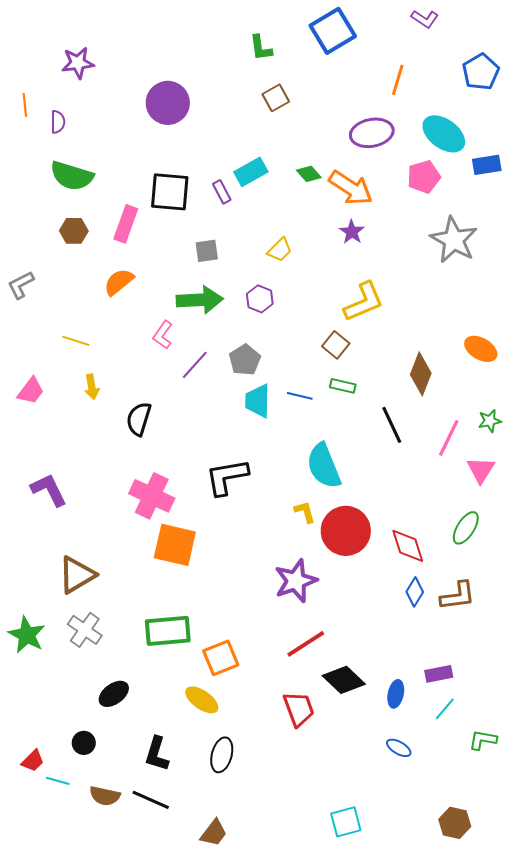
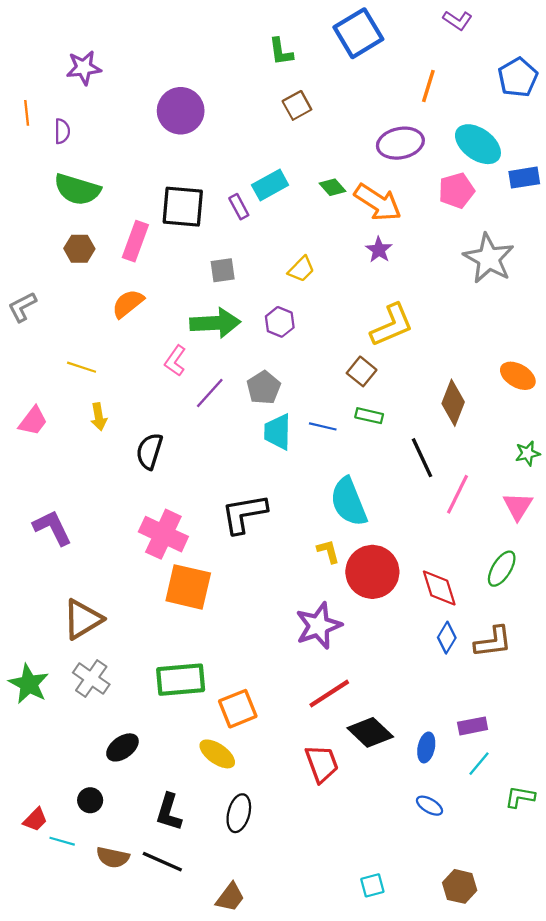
pink line: (449, 438) -> (457, 494), moved
cyan square: (346, 822) -> (372, 885), size x0.7
brown hexagon: (455, 823) -> (460, 886), moved

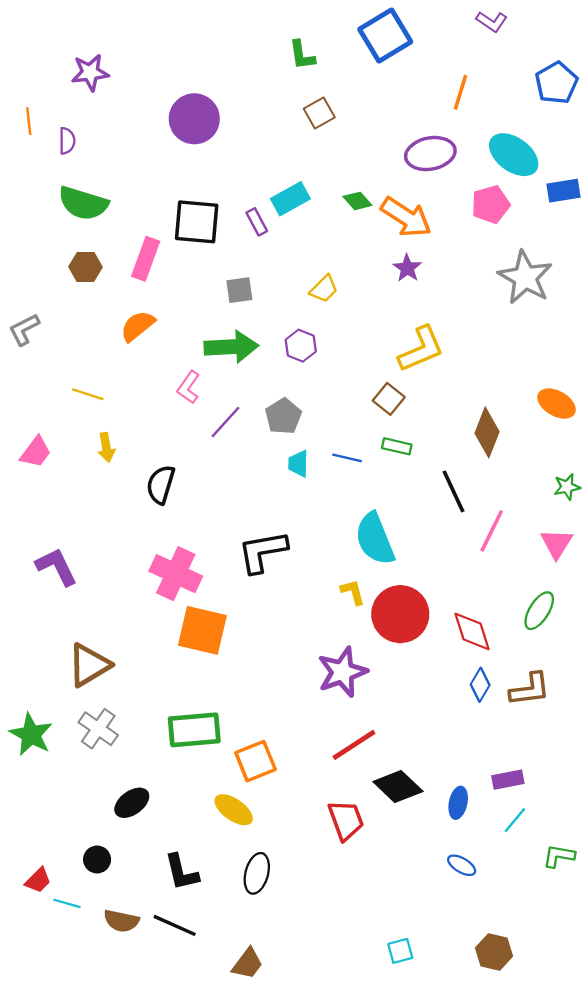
cyan trapezoid: (278, 432) -> (298, 464), size x0.7
black L-shape: (169, 812) -> (182, 872), turned -30

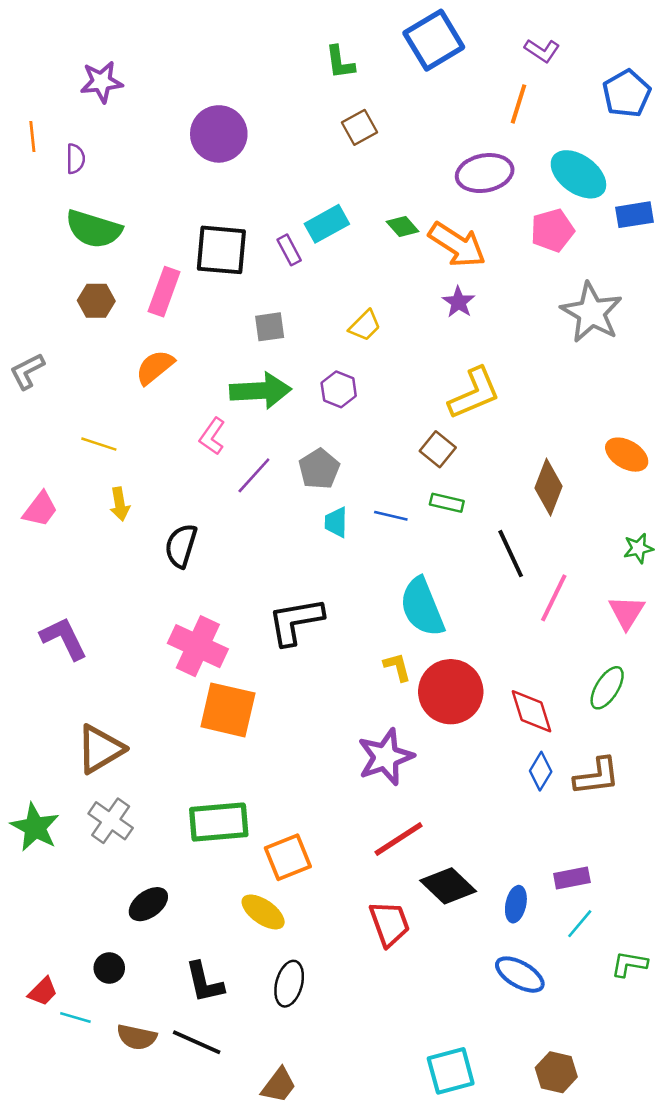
purple L-shape: (492, 22) -> (542, 51), moved
blue ellipse: (462, 865) -> (520, 975), size x1.5
cyan square: (400, 951) -> (451, 1071), size x1.6

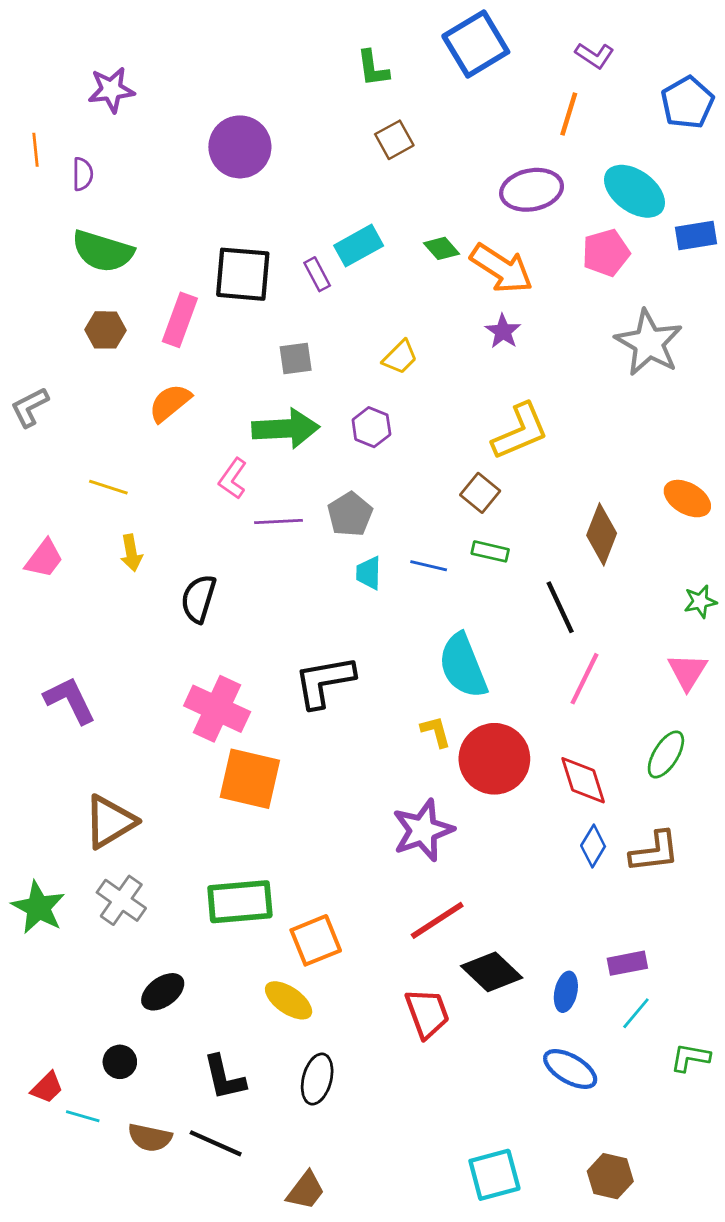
purple line: (254, 475) -> (279, 521), turned 45
pink line: (554, 598) -> (584, 679), moved

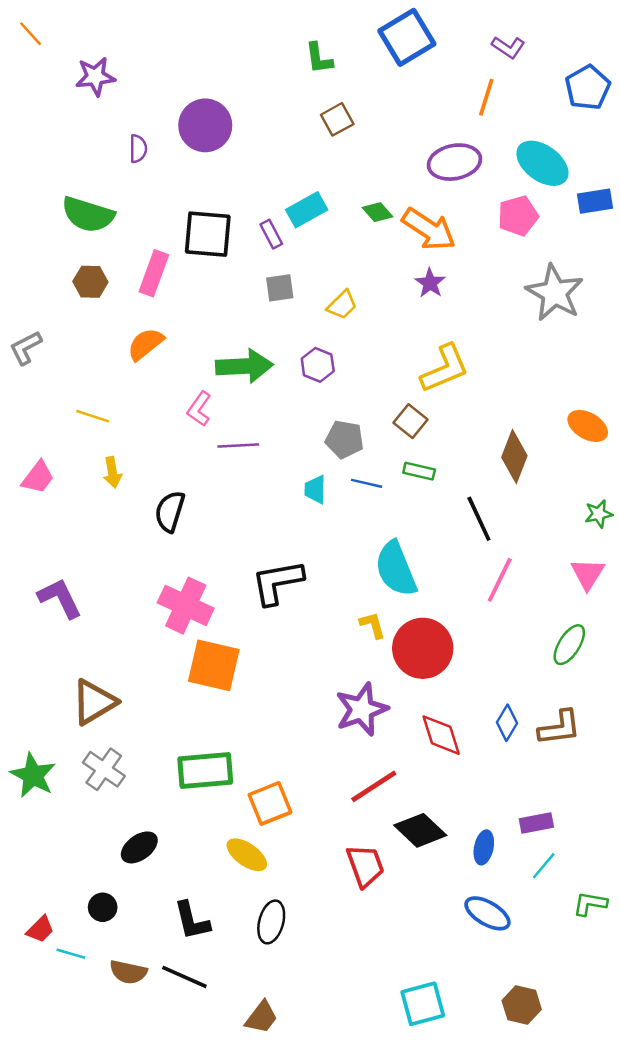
orange line: (35, 150) -> (31, 34), moved, turned -36
purple semicircle: (83, 174) -> (138, 149), moved
gray square: (296, 358) -> (280, 288), moved
gray pentagon: (350, 514) -> (345, 439), moved, turned -30
red diamond: (583, 780) -> (441, 735), moved

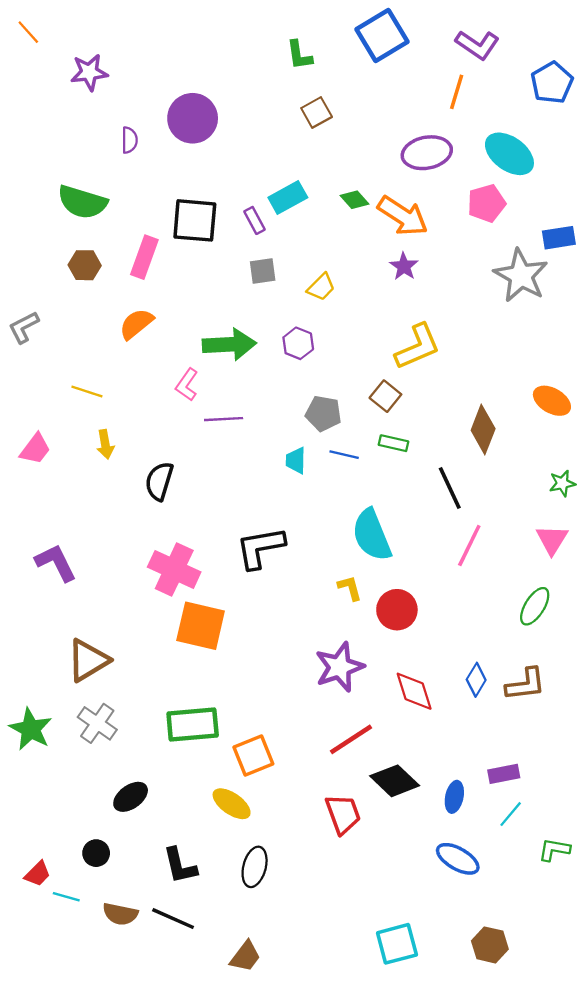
purple L-shape: (508, 47) -> (477, 45), size x1.4
blue rectangle: (595, 201) -> (559, 238), moved
red circle: (423, 648) -> (397, 610), size x0.7

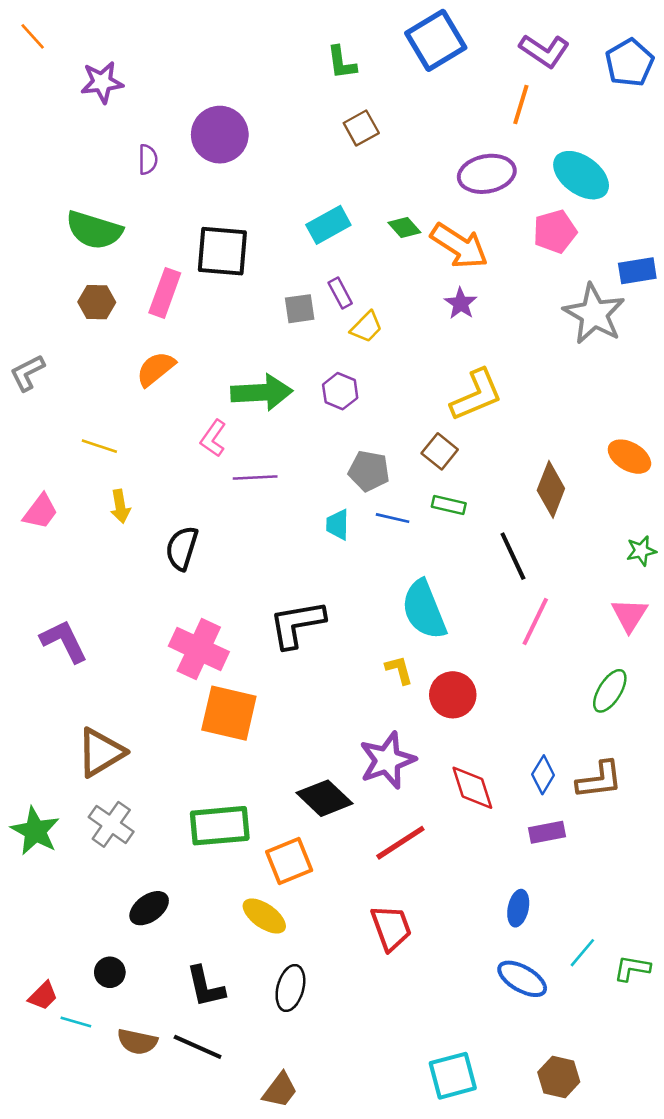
blue pentagon: (552, 83) -> (629, 63), moved
purple rectangle: (255, 220) -> (340, 293), moved
purple rectangle: (504, 774) -> (547, 832), moved
black diamond: (395, 781) -> (324, 798), moved
cyan line: (511, 814) -> (582, 953), moved

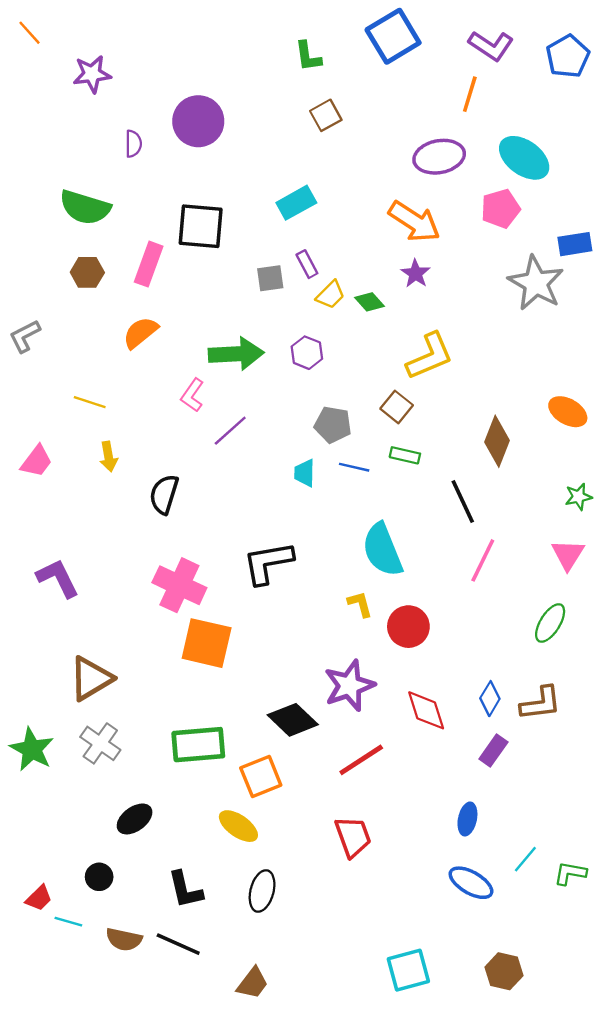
green diamond: (404, 228) -> (369, 302), moved
purple line: (255, 478) -> (230, 431), turned -39
purple rectangle: (547, 832) -> (493, 751), turned -44

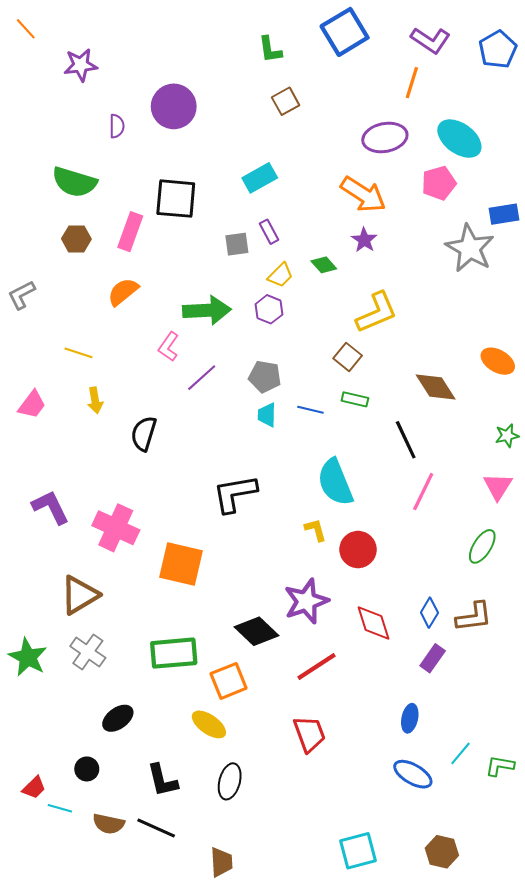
yellow trapezoid: (331, 295) -> (280, 275), moved
gray pentagon: (333, 425) -> (265, 377), moved
brown diamond: (497, 441) -> (436, 387), turned -54
pink cross: (179, 585) -> (116, 528), moved
brown trapezoid: (253, 983) -> (221, 862), turned -40

